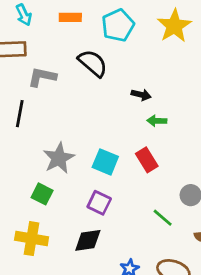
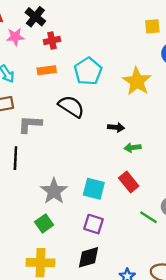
yellow star: (174, 26) -> (137, 81), moved
green square: (42, 194) -> (44, 223), turned 36
green line: (163, 218) -> (148, 217), moved

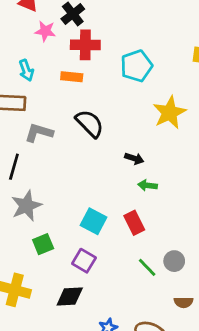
red cross: (52, 40) -> (85, 45), size x1.5
cyan pentagon: (88, 71) -> (136, 66), moved
gray star: (54, 191) -> (26, 206), moved
green square: (44, 223) -> (43, 244), moved

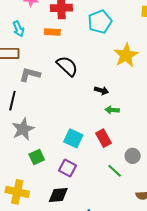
gray circle: (174, 261) -> (133, 156), moved

